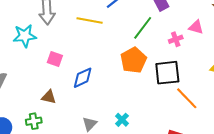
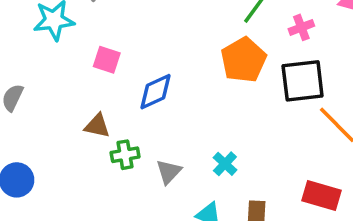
pink cross: (176, 39) -> (301, 27), moved
green cross: (34, 121) -> (125, 155), moved

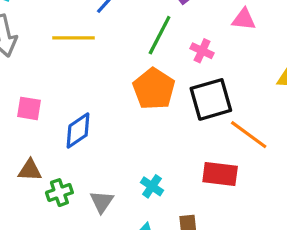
pink cross: (301, 27) -> (202, 51), turned -35
red rectangle: (322, 195) -> (220, 174), moved

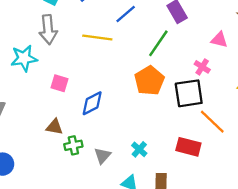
pink cross: (202, 51) -> (202, 67), moved

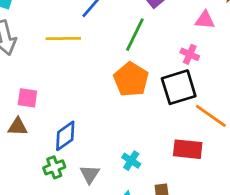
blue diamond: (92, 103) -> (65, 136), moved
brown triangle: (55, 127) -> (18, 127), moved

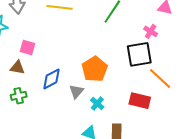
orange pentagon: (131, 79) -> (95, 69), moved
green cross: (54, 167) -> (19, 96), moved
gray triangle: (90, 174) -> (76, 91), moved

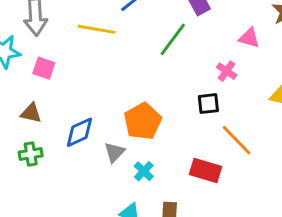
pink square: (27, 47) -> (44, 68), moved
black square: (139, 54) -> (208, 104), size x0.6

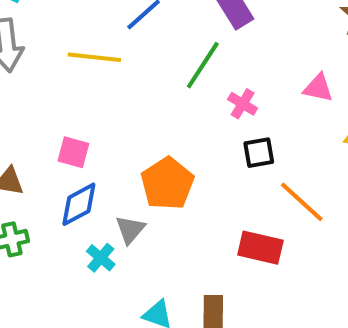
pink triangle: (249, 38) -> (318, 88), moved
pink square: (44, 68) -> (73, 152), moved
pink cross: (227, 71) -> (243, 104), moved
cyan cross: (144, 171) -> (101, 258), moved

